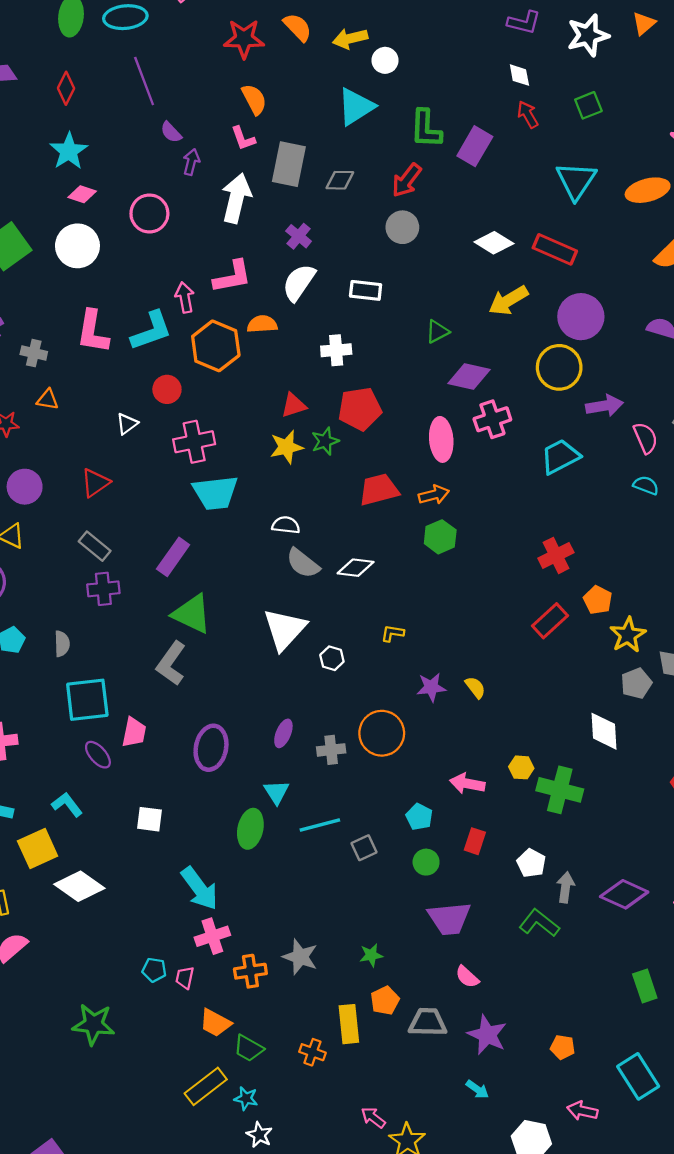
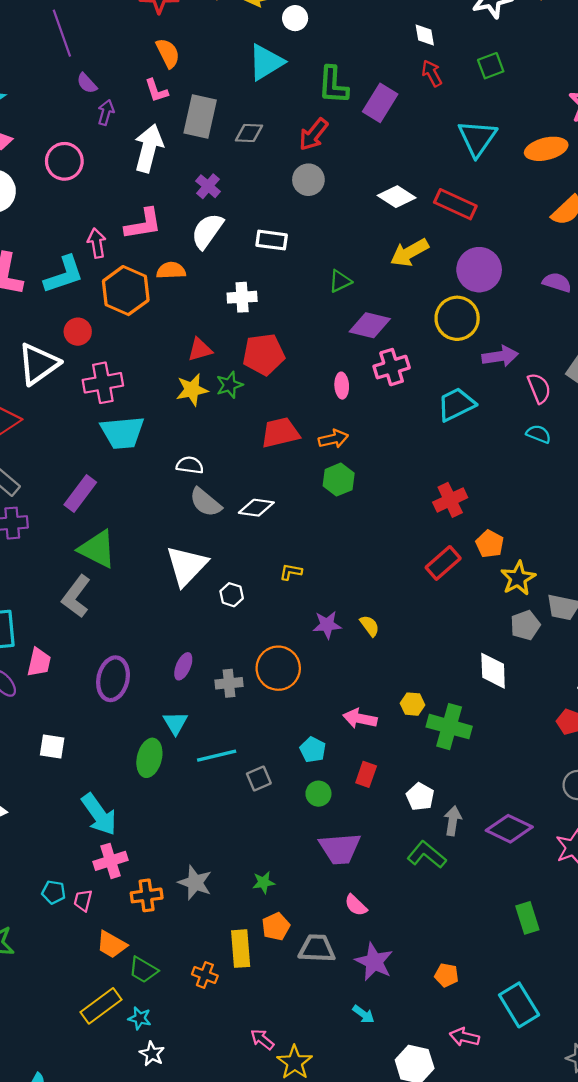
white triangle: (127, 424) -> (38, 364), size x2.0
pink ellipse: (441, 439) -> (342, 386), size x0.6

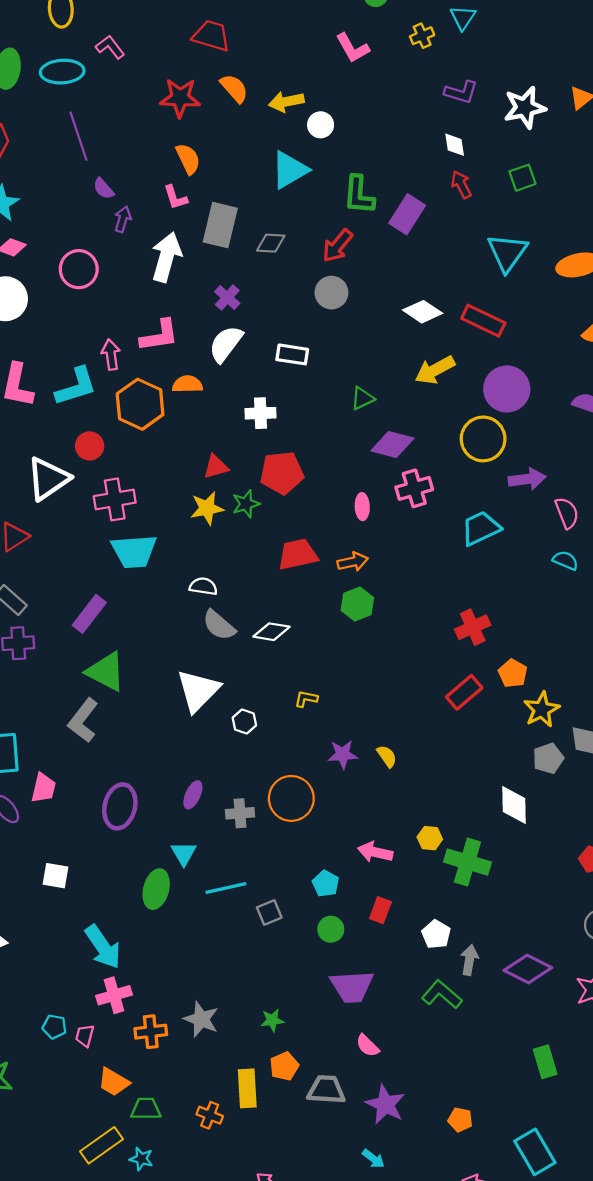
green trapezoid: (143, 970) -> (146, 1109), turned 148

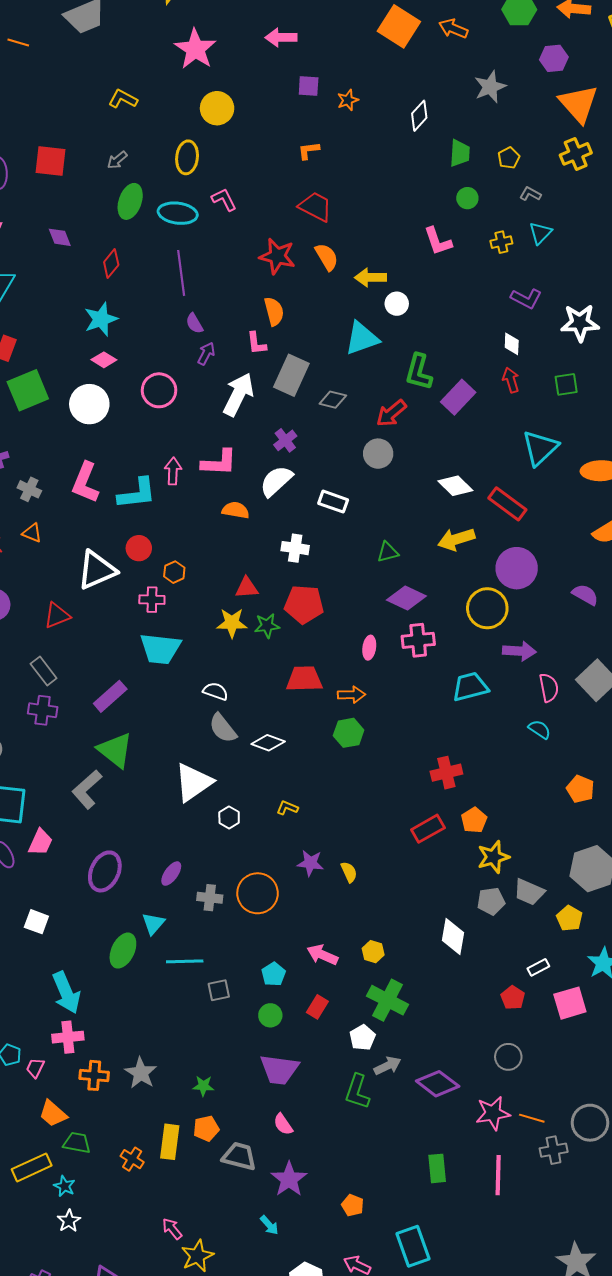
orange hexagon: (140, 404) -> (174, 572), moved, size x0.5
pink cross: (115, 499) -> (152, 600), size x0.7
green cross: (467, 862) -> (388, 1000), moved
gray arrow: (469, 960) -> (388, 1066), turned 44
green L-shape: (442, 995) -> (357, 1092), turned -123

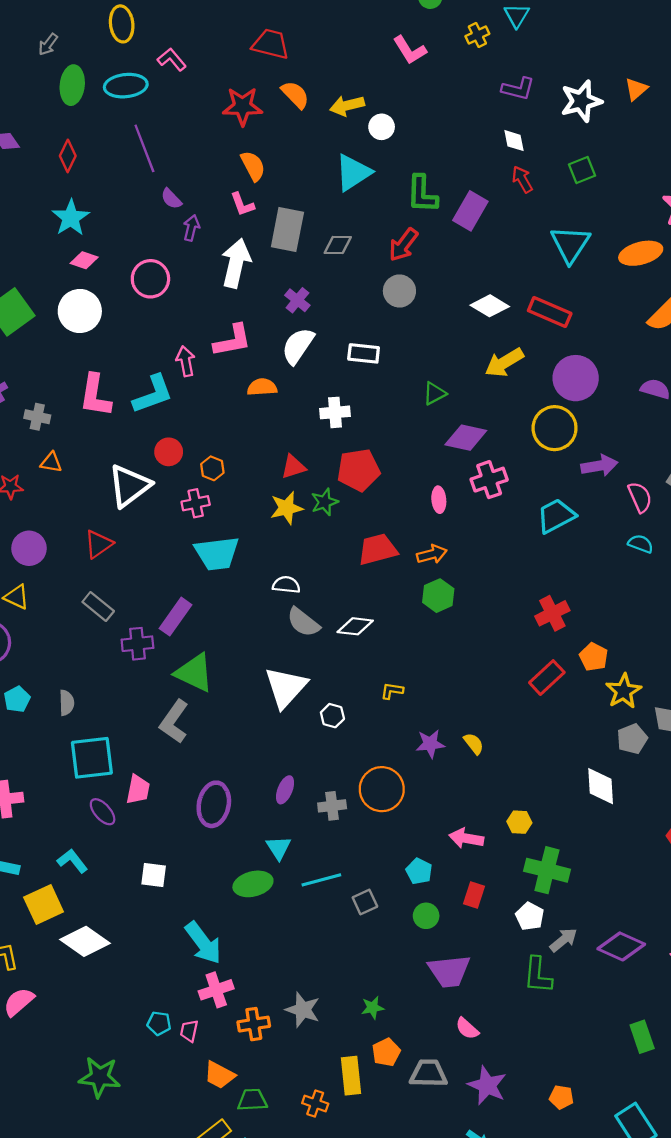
purple cross: (43, 710) -> (137, 644), moved
green ellipse: (123, 951) -> (253, 884), turned 64

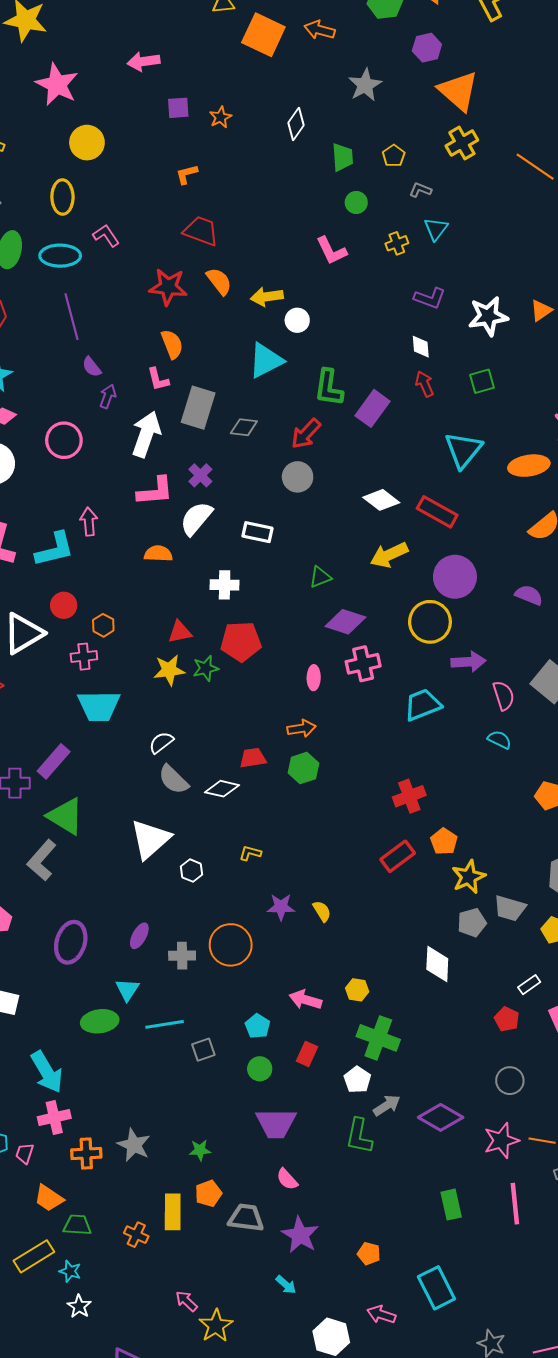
pink L-shape: (232, 341) -> (155, 491), moved
red trapezoid: (378, 549) -> (253, 758), moved, size x0.7
white semicircle: (286, 585) -> (161, 743), turned -50

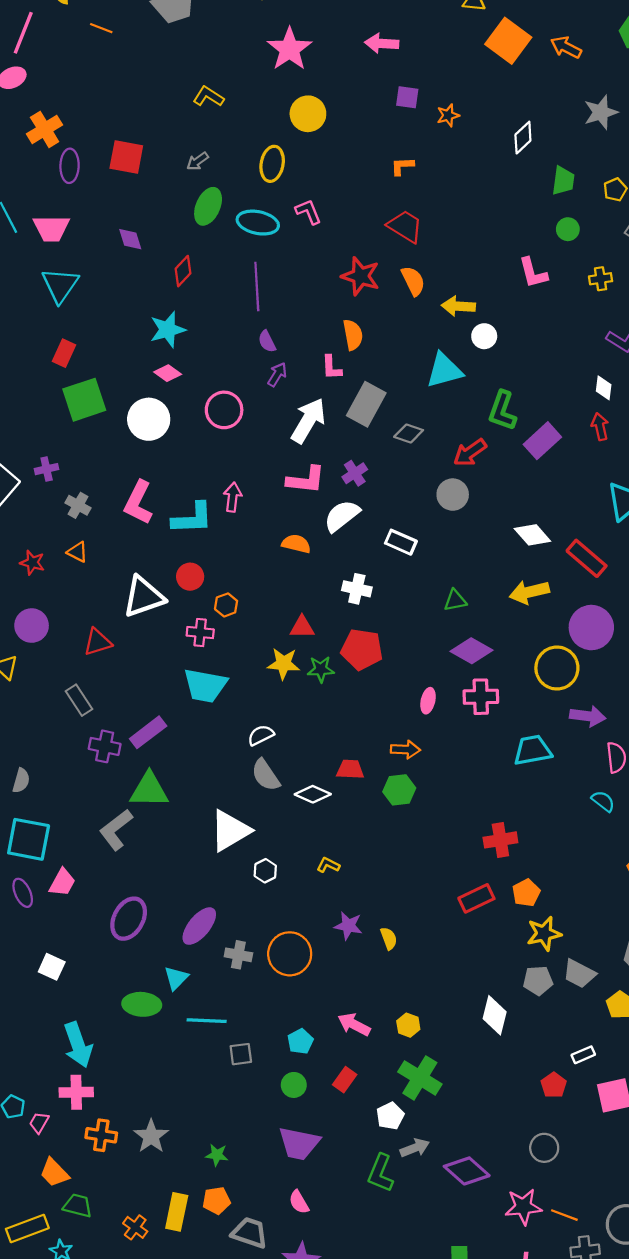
green triangle: (66, 816) -> (149, 790), turned -42
purple ellipse: (139, 936) -> (199, 926), size x1.5

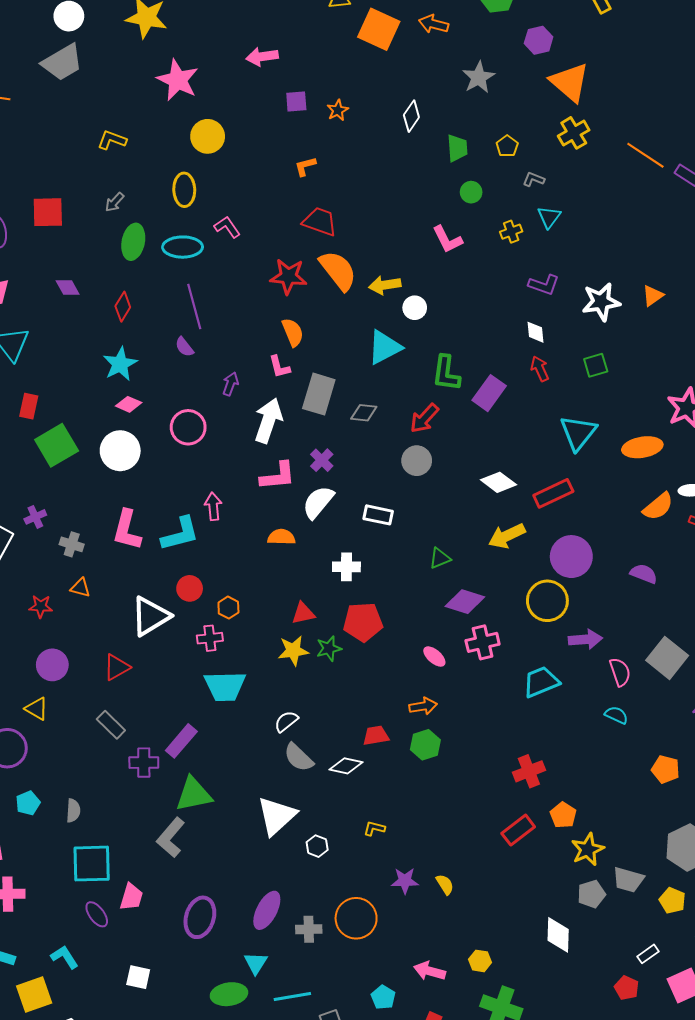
orange semicircle: (413, 281) -> (338, 270), size x1.5
purple semicircle: (267, 341) -> (184, 347), moved
red rectangle: (587, 558) -> (553, 493), turned -54
pink ellipse: (428, 701) -> (434, 657), turned -50

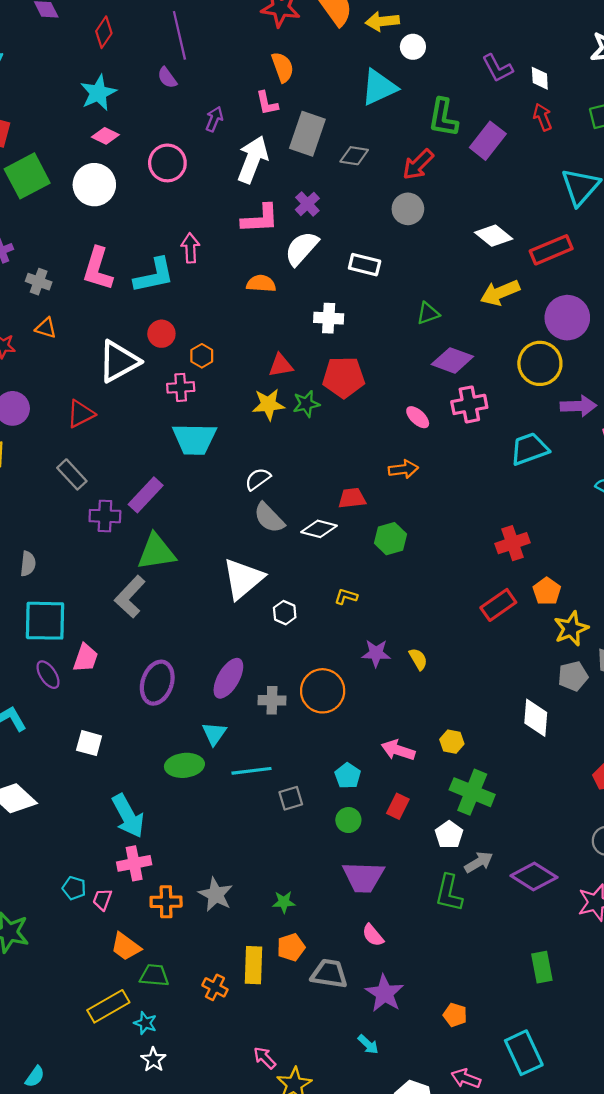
purple L-shape: (544, 285) -> (498, 68), moved, turned 40
green hexagon: (425, 745) -> (390, 539), moved

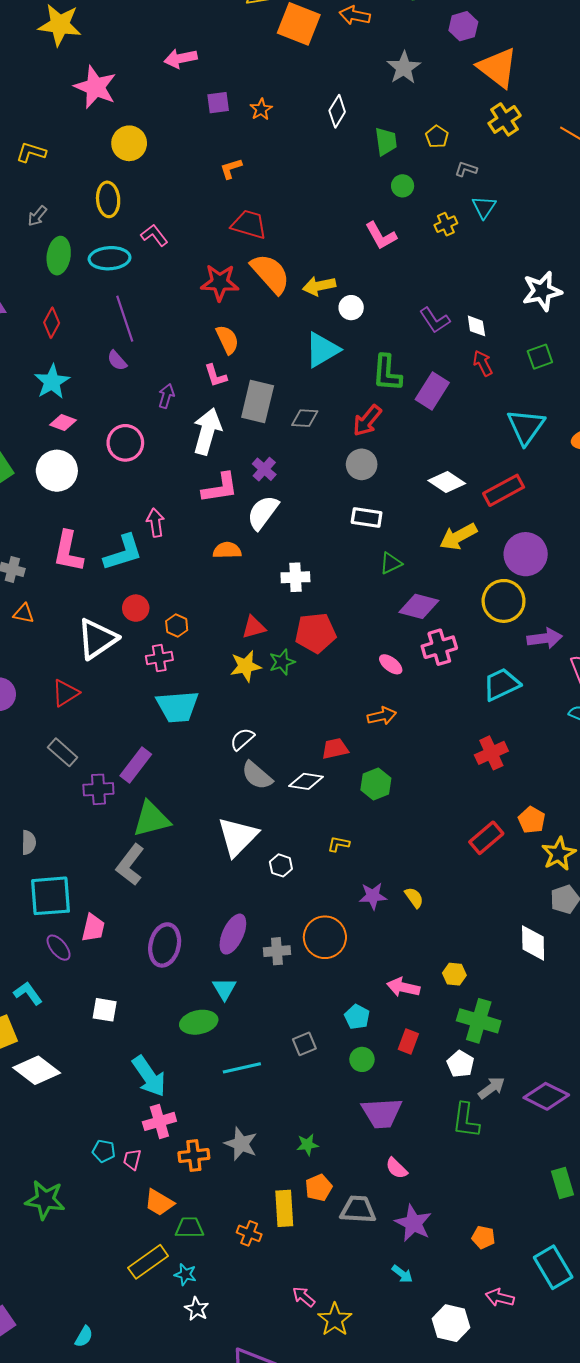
white rectangle: (365, 265) -> (367, 518), moved
red cross: (513, 543) -> (491, 753), moved
cyan line: (251, 771) -> (242, 1068), moved

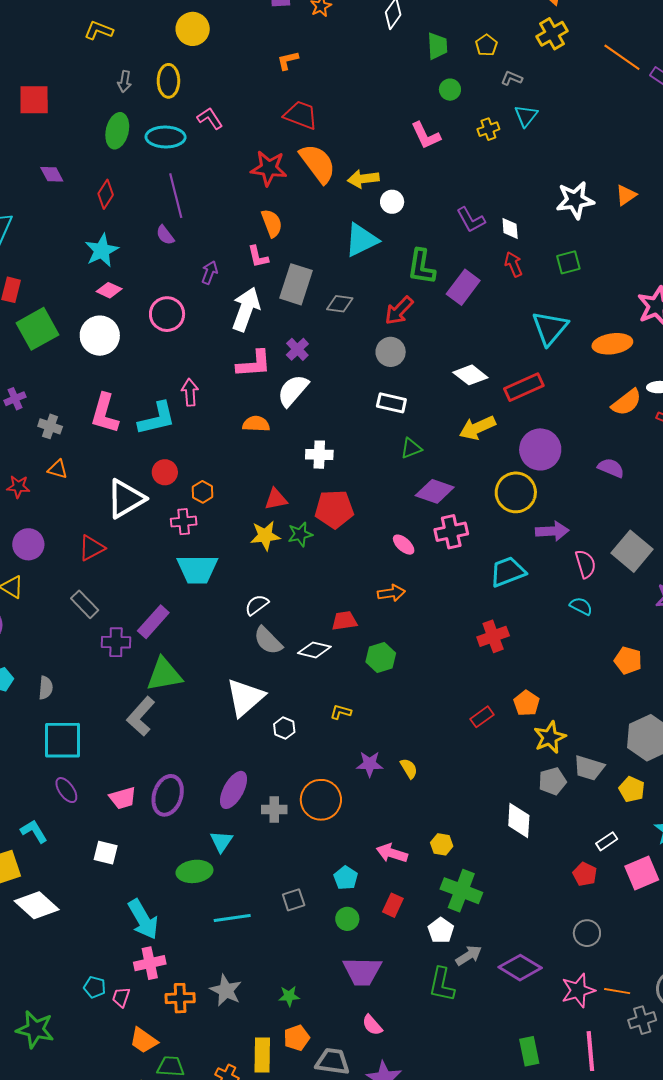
gray arrow: (37, 216) -> (124, 81), moved, turned -35
red rectangle: (486, 838) -> (482, 717), size x0.7
pink trapezoid: (93, 928) -> (123, 798), moved, turned 56

